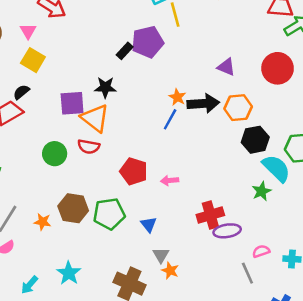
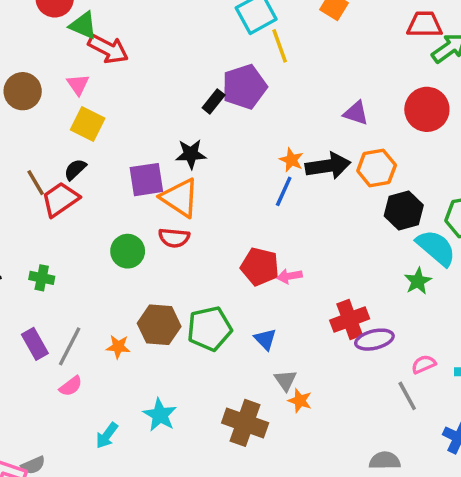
red pentagon: (134, 171) -> (260, 267), moved

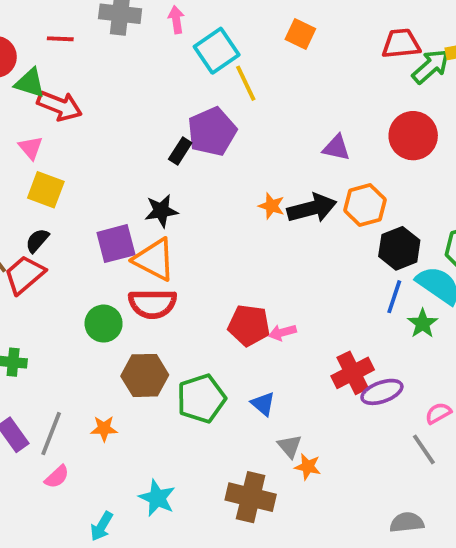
blue line: (284, 191) -> (394, 297), moved
red semicircle: (174, 238) -> (153, 304), size x1.4
brown hexagon: (159, 325) -> (145, 375), moved

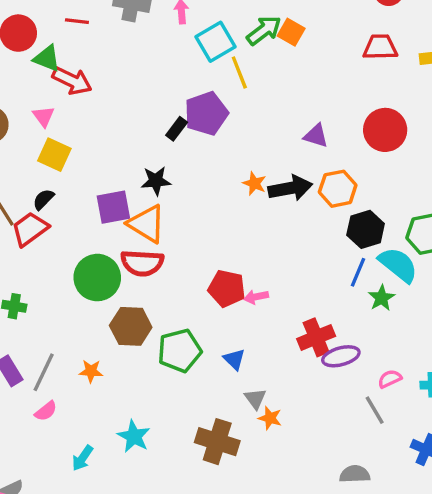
green arrow: (431, 66) -> (264, 30), moved
green circle: (104, 324) -> (97, 278), size x1.4

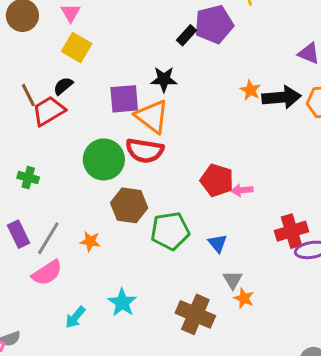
pink semicircle: (46, 411) -> (47, 273), size x1.5

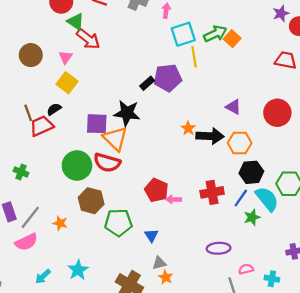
black star: (164, 79) -> (127, 113), size x1.4
red cross: (291, 231) -> (212, 192), moved
gray triangle: (233, 280) -> (159, 263), turned 40

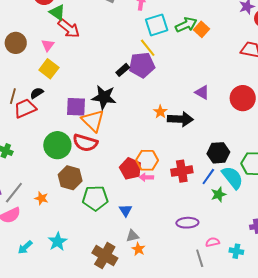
yellow line: (194, 57) -> (148, 48), moved, turned -30
brown line: (28, 113) -> (13, 96), turned 35
orange hexagon: (240, 143) -> (147, 160), moved

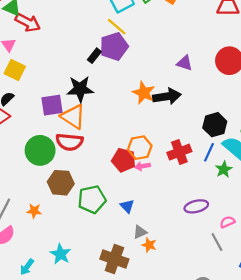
orange star: (160, 112) -> (144, 93), size x1.5

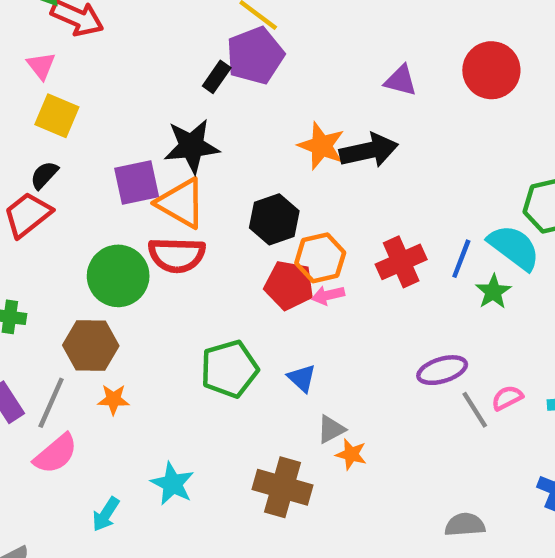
black hexagon: (215, 125) -> (274, 219), moved
brown hexagon: (61, 183) -> (91, 345), moved
gray line: (217, 242) -> (475, 410), moved

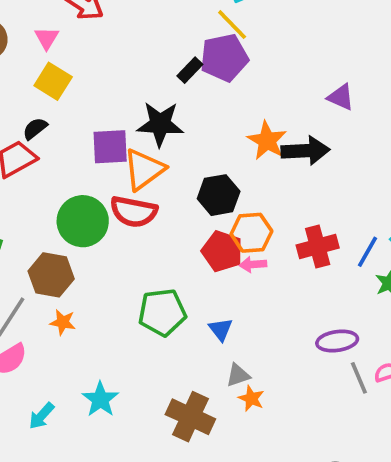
orange triangle: (181, 203) -> (144, 169), turned 45

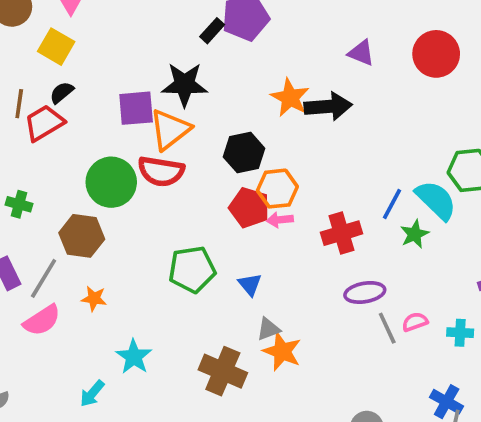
yellow square: (53, 81) -> (56, 47), moved
red cross: (318, 247) -> (341, 233), moved
orange star: (63, 322) -> (94, 299), moved
orange star: (251, 398) -> (282, 351), size x1.5
cyan arrow: (41, 416) -> (92, 394), moved

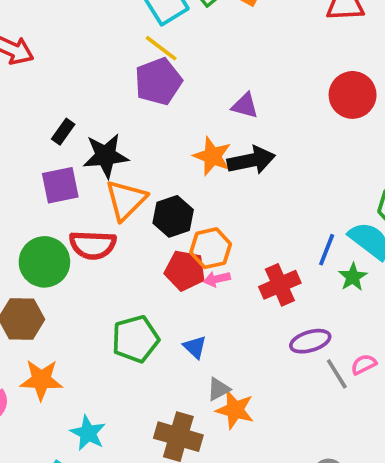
black rectangle: (212, 31) -> (63, 132), moved
purple triangle: (361, 53) -> (245, 106), moved
orange triangle: (170, 130) -> (126, 200), moved
orange star: (94, 299) -> (41, 380), size x1.6

